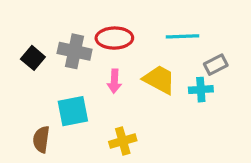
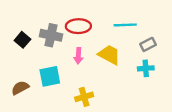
cyan cross: (201, 90) -> (146, 68), moved
brown semicircle: (41, 139) -> (20, 88), moved, turned 54

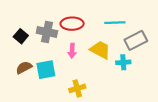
gray rectangle: (148, 44) -> (136, 40), size x1.5
cyan cross: (146, 68) -> (123, 62), moved
brown semicircle: (20, 88) -> (24, 68), moved

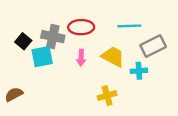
brown semicircle: (24, 68) -> (14, 94), moved
cyan square: (46, 70) -> (42, 57), moved
yellow cross: (77, 88) -> (107, 96), moved

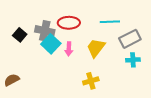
cyan square: (42, 57) -> (51, 44), moved, turned -36
yellow trapezoid: (113, 57) -> (96, 48), turned -80
cyan cross: (139, 71) -> (133, 60), moved

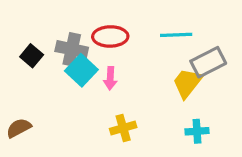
yellow trapezoid: (96, 48) -> (187, 83), moved
cyan cross: (133, 60) -> (197, 131), moved
yellow cross: (91, 81) -> (123, 128), moved

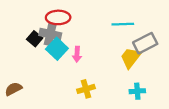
red ellipse: (110, 36) -> (58, 17), moved
black square: (32, 56) -> (35, 39), moved

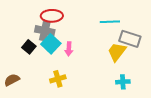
black square: (35, 39) -> (29, 47), moved
gray rectangle: (145, 43) -> (130, 39), turned 45
yellow cross: (86, 89) -> (58, 79), moved

